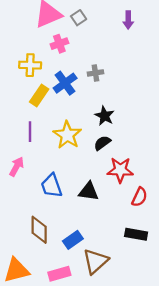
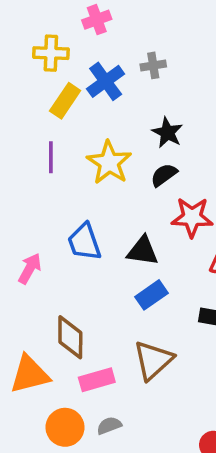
pink arrow: (17, 167) -> (30, 268), moved
brown diamond: (39, 230) -> (70, 337), moved
blue rectangle: (73, 240) -> (151, 295), moved

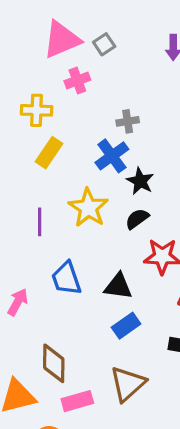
blue cross: (106, 81) -> (112, 156), moved
purple line: (51, 157) -> (40, 222), moved

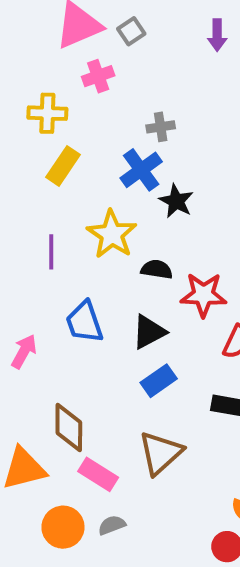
black semicircle: (137, 219) -> (157, 269), moved, turned 45
black triangle: (118, 286) -> (149, 332), turned -36
pink rectangle: (77, 401) -> (98, 474), turned 48

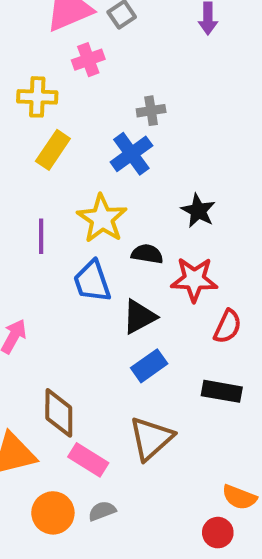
black star: (176, 201) -> (198, 211), moved
blue trapezoid: (84, 322) -> (92, 281), moved

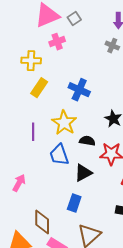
gray cross: (151, 111) -> (112, 46), moved, turned 32
blue cross: (131, 154) -> (79, 90), turned -30
blue rectangle: (149, 366) -> (74, 203), moved, turned -36

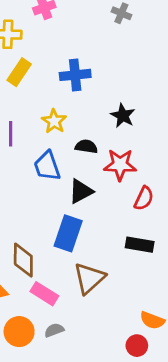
blue cross: (79, 90) -> (75, 75), turned -30
yellow star: (64, 123) -> (54, 121), size x0.7
blue rectangle: (74, 203) -> (68, 233), size x1.4

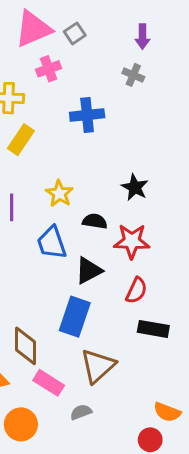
blue cross: (75, 75) -> (87, 115), moved
red semicircle: (144, 198) -> (136, 290), moved
gray semicircle: (54, 330) -> (81, 412), moved

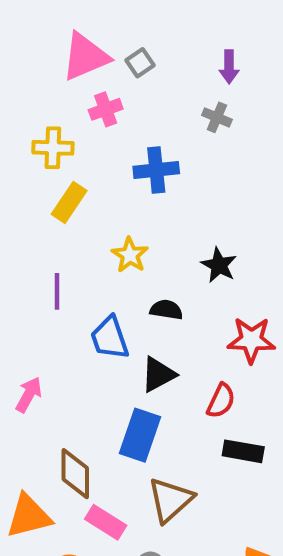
yellow star: (59, 194) -> (130, 255), moved
red star: (132, 241) -> (251, 340), moved

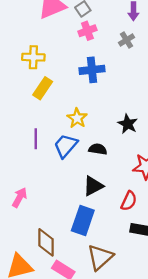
pink cross: (106, 109) -> (87, 31), moved
gray cross: (217, 117) -> (127, 40), turned 35
blue trapezoid: (110, 338) -> (66, 146), moved, turned 60

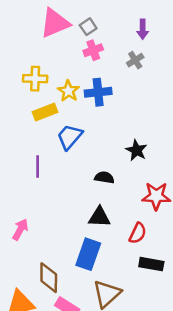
yellow rectangle: (43, 88) -> (45, 112), turned 35
yellow star: (77, 118) -> (68, 91), moved
blue trapezoid: (66, 146) -> (70, 137), moved
black triangle: (93, 186) -> (99, 217), turned 30

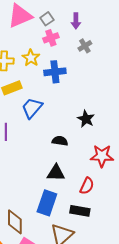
purple arrow: (143, 29) -> (76, 21), moved
yellow star: (68, 91) -> (31, 58), moved
black rectangle: (151, 264) -> (80, 211), moved

